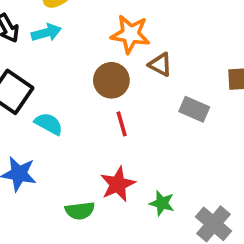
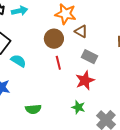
gray rectangle: (194, 109) -> (90, 57), moved
red star: (118, 184) -> (85, 80), moved

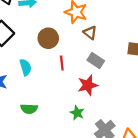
brown circle: (54, 39) -> (48, 38), moved
cyan semicircle: (18, 61) -> (26, 67), moved, turned 35

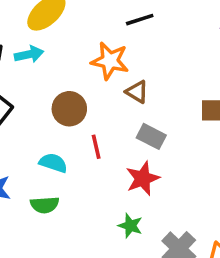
cyan semicircle: (26, 67) -> (53, 163), moved, turned -49
green semicircle: (29, 109) -> (45, 205), moved

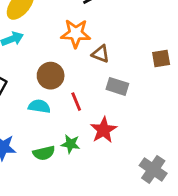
cyan semicircle: (53, 163) -> (39, 106), moved
red star: (143, 178) -> (104, 130), moved
green star: (130, 226) -> (71, 144), moved

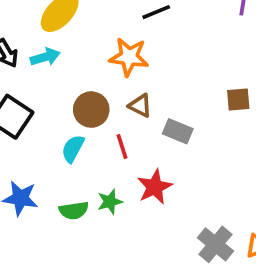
brown triangle: (101, 54) -> (140, 106), moved
cyan semicircle: (39, 106) -> (73, 149), turned -75
green star: (71, 144) -> (110, 202), turned -30

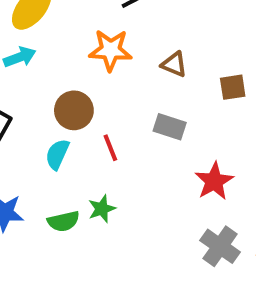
brown triangle: (140, 106) -> (174, 64), moved
red star: (155, 187) -> (214, 181), moved

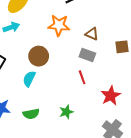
gray rectangle: (170, 127) -> (87, 55), moved
red line: (110, 148) -> (82, 77), moved
green star: (102, 209) -> (66, 112), moved

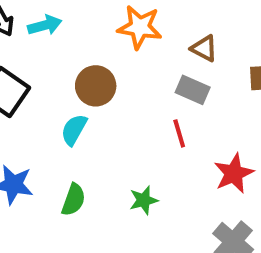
green semicircle: (31, 114) -> (74, 200), turned -63

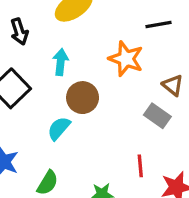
cyan arrow: (45, 25) -> (61, 62), moved, turned -80
red line: (179, 133) -> (140, 166), moved

